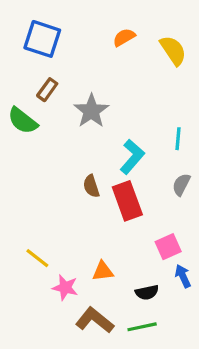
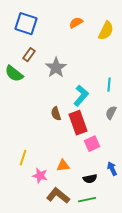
yellow semicircle: (173, 50) -> (106, 31), turned 60
pink square: (168, 247) -> (92, 144), moved
yellow line: (37, 258) -> (23, 158), turned 70

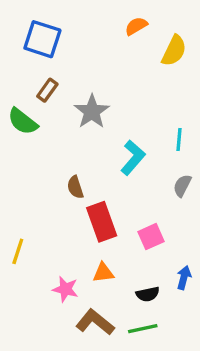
orange semicircle: (76, 23) -> (136, 26), moved
brown semicircle: (56, 114) -> (75, 187), moved
red rectangle: (78, 123) -> (102, 222), moved
yellow line: (23, 158) -> (18, 251), moved
blue arrow: (112, 169) -> (184, 278), turned 40

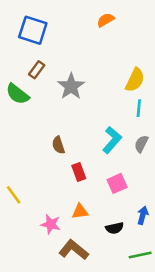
yellow semicircle: (174, 51) -> (135, 80), moved
cyan L-shape: (133, 158) -> (112, 140), moved
red rectangle: (102, 222) -> (79, 172), size x0.6
yellow line: (18, 251) -> (14, 195), turned -54
green line: (143, 329) -> (140, 255), moved

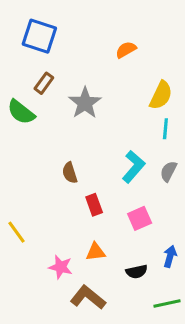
orange semicircle: (106, 20) -> (126, 50), moved

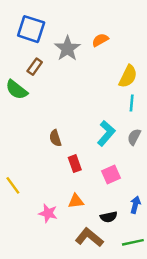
gray star: (85, 103) -> (67, 48), moved
brown L-shape: (88, 297) -> (89, 237), moved

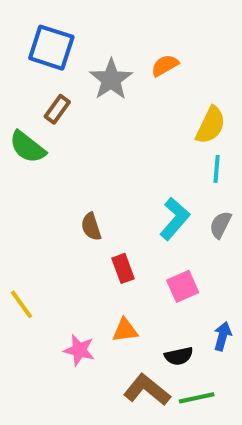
green line: (133, 242) -> (197, 398), moved

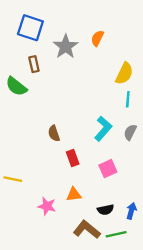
orange semicircle: (165, 65) -> (97, 38), turned -35
brown rectangle: (57, 109) -> (34, 64), turned -49
yellow line: (21, 304) -> (13, 179), turned -42
blue arrow: (223, 336) -> (131, 211), moved

